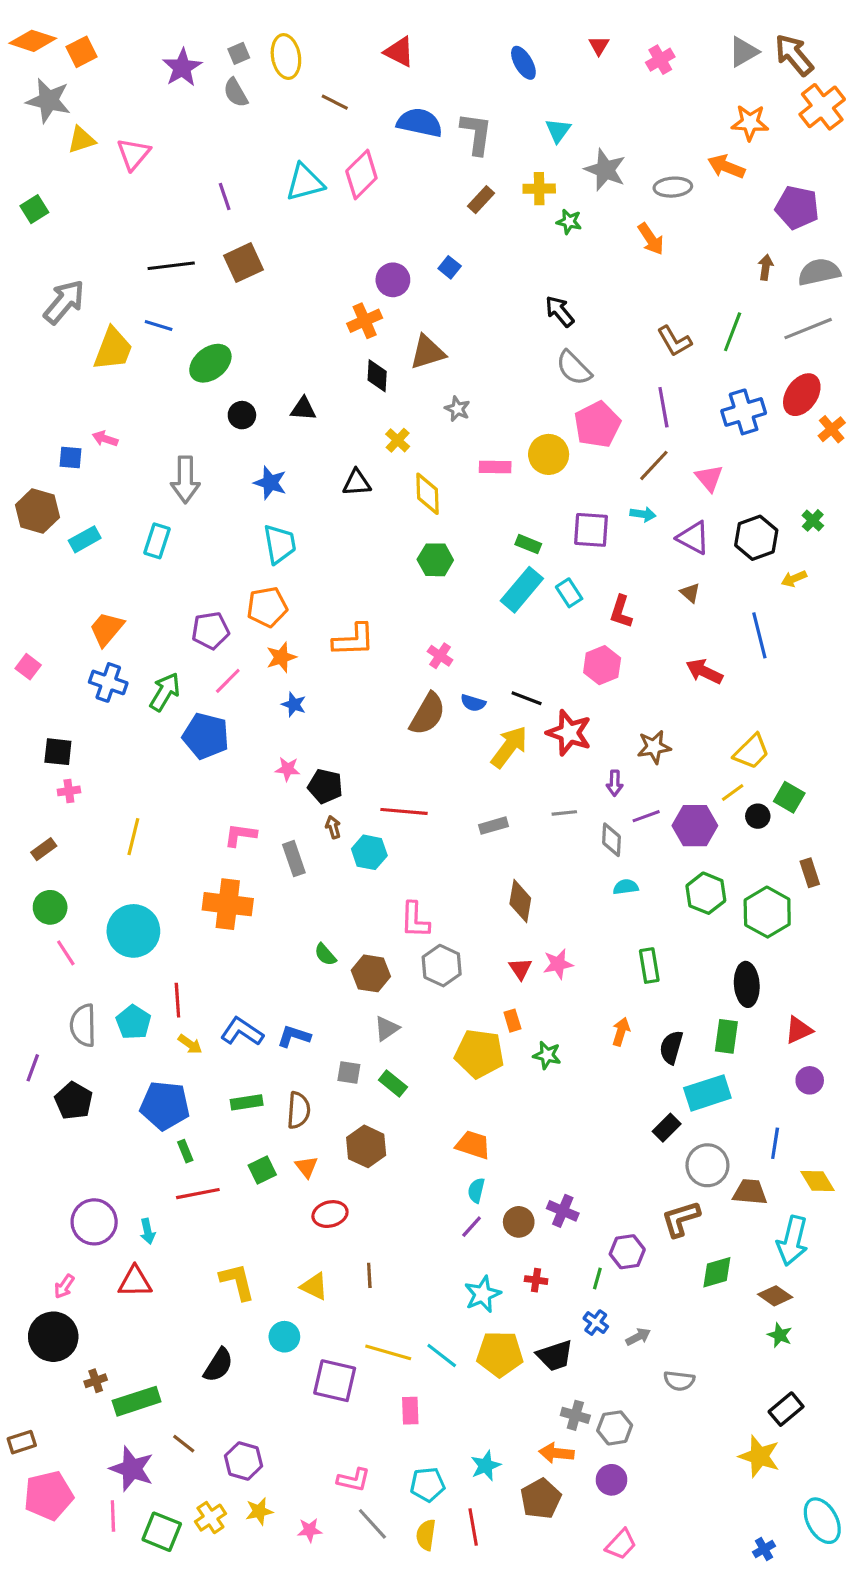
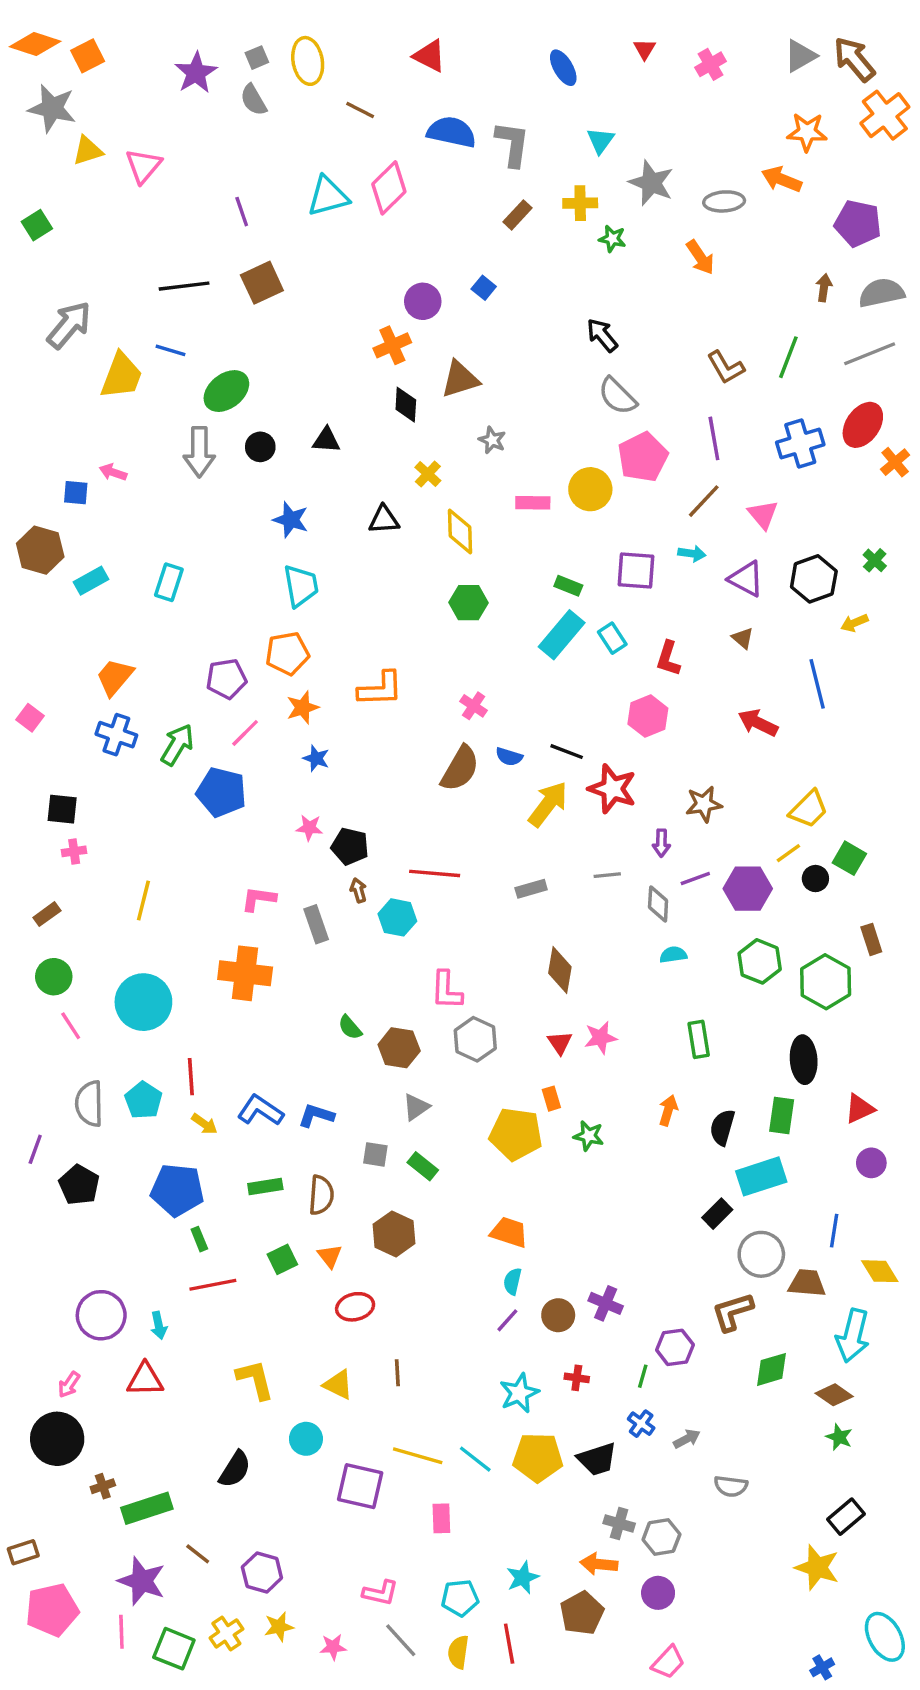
gray arrow: (185, 480) -> (199, 452), moved

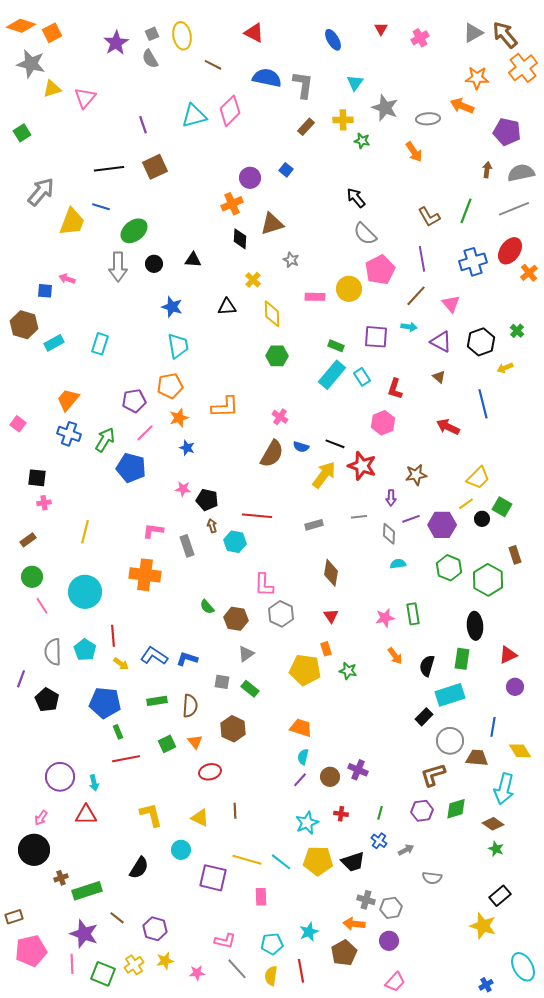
pink star: (600, 1038) -> (385, 618), moved
orange arrow: (668, 1110) -> (395, 656), turned 126
purple hexagon: (675, 1347) -> (422, 811), moved

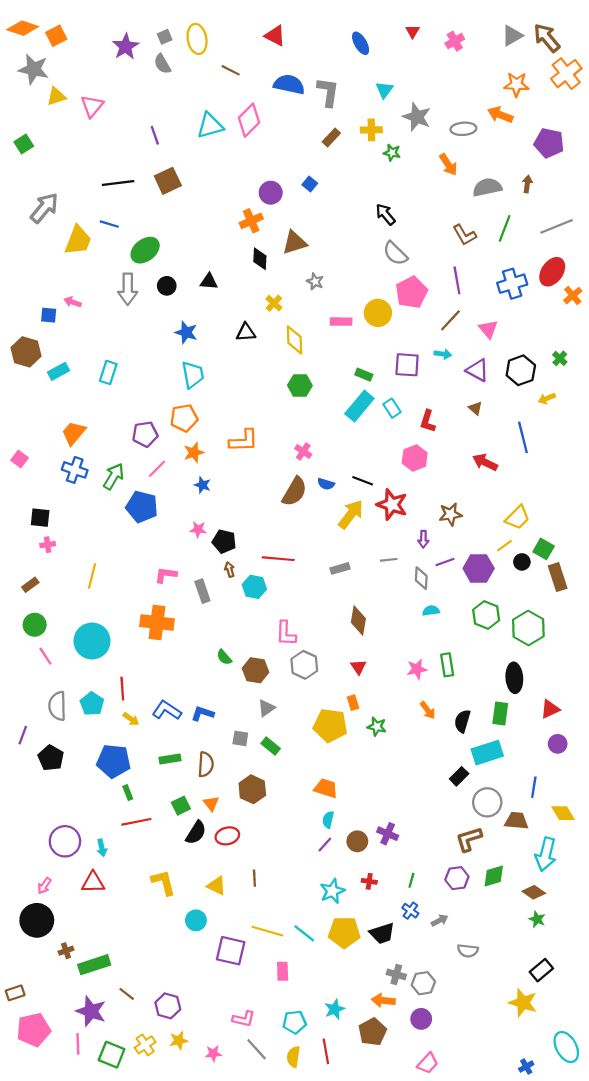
gray semicircle: (521, 173) -> (487, 187), moved
brown rectangle: (515, 555) -> (558, 577), moved, size x1.4
black semicircle: (139, 868) -> (196, 833), moved

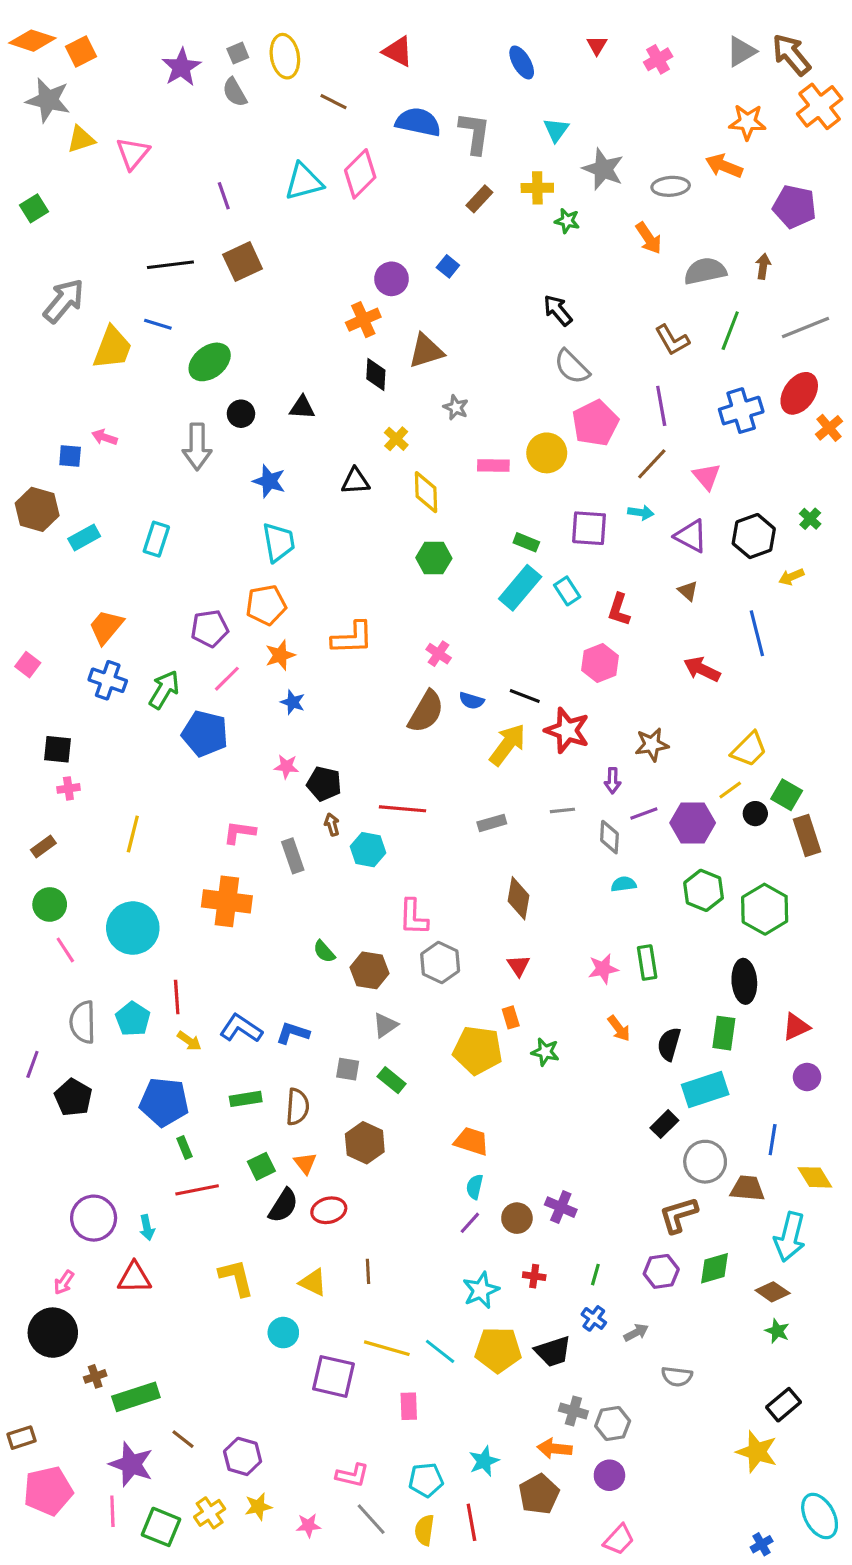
gray arrow: (128, 289) -> (197, 447), moved

